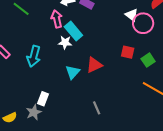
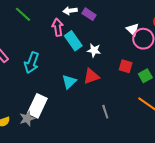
white star: (65, 42) -> (94, 50), moved
white rectangle: (43, 99) -> (37, 106), size x1.6
gray line: (97, 108) -> (105, 112), moved

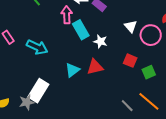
white triangle: (133, 29) -> (131, 26), moved
cyan arrow: (32, 63) -> (37, 47), turned -90
gray line: (105, 112) -> (127, 106), moved, turned -32

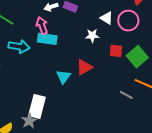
cyan rectangle: (81, 30) -> (47, 39), moved, turned -36
white star: (100, 41) -> (92, 36), moved
cyan arrow: (37, 47) -> (19, 47), moved
green square: (149, 72) -> (137, 57), size x1.5

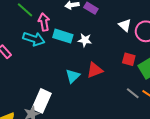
pink arrow: (42, 26) -> (44, 22), moved
white star: (92, 36) -> (85, 40), moved
gray line: (126, 95) -> (133, 93), moved

